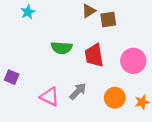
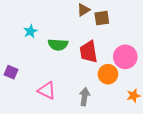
cyan star: (28, 12) -> (30, 31), moved
gray arrow: (78, 91) -> (84, 97), moved, turned -36
orange circle: (115, 98) -> (108, 74), moved

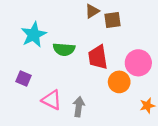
cyan star: (30, 31) -> (34, 35), size x1.6
purple square: (11, 72) -> (24, 79), moved
gray arrow: (84, 97) -> (79, 107), moved

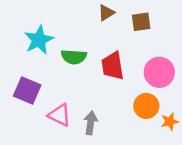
brown square: (112, 20) -> (141, 22), moved
purple square: (24, 79) -> (27, 90), size x1.5
orange circle: (119, 82) -> (146, 106), moved

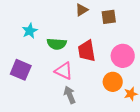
cyan star: (39, 40) -> (30, 31), size x0.7
pink triangle: (60, 115) -> (64, 71), moved
gray arrow: (91, 123) -> (70, 95), turned -30

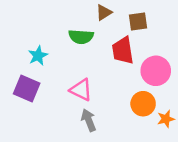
cyan star: (30, 31) -> (38, 56), moved
green semicircle: (57, 44) -> (81, 37), moved
red trapezoid: (87, 51) -> (123, 51), moved

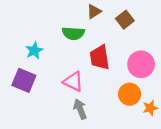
brown square: (138, 21) -> (125, 20), turned -30
red trapezoid: (123, 51) -> (100, 57), moved

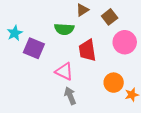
cyan star: (34, 51) -> (15, 33), moved
pink circle: (141, 64) -> (125, 42), moved
purple square: (24, 80) -> (34, 48), moved

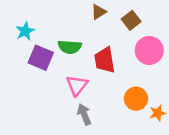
green semicircle: (64, 29) -> (70, 47), moved
cyan star: (15, 33) -> (25, 31), moved
pink triangle: (64, 71) -> (77, 85), turned 42

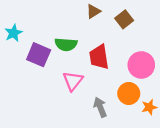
cyan star: (25, 31) -> (13, 33), moved
pink circle: (149, 50) -> (141, 65), moved
gray arrow: (84, 114) -> (100, 107), moved

